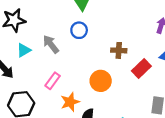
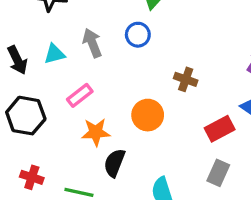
cyan triangle: (24, 50) -> (54, 54), moved
red rectangle: (141, 69) -> (220, 129), moved

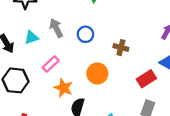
blue circle: (138, 35) -> (85, 34), moved
orange star: (96, 132) -> (63, 88), turned 30

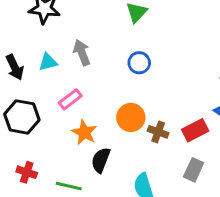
blue circle: (85, 34) -> (139, 63), moved
brown cross: (121, 48) -> (158, 132), moved

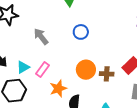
cyan triangle: (48, 62) -> (23, 67), moved
orange star: (84, 132) -> (58, 89), turned -30

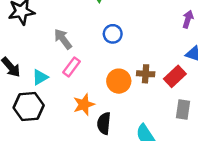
pink rectangle: (43, 70) -> (71, 67), moved
brown cross: (107, 74) -> (146, 74), moved

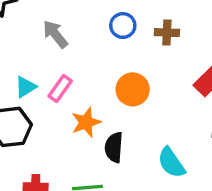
pink rectangle: (71, 67) -> (60, 88), moved
brown cross: (146, 74) -> (167, 33), moved

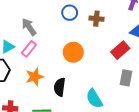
gray arrow: (55, 34) -> (29, 27), moved
orange star: (86, 122) -> (35, 77), moved

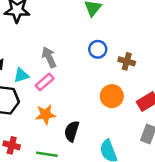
orange circle: (73, 52) -> (112, 96), moved

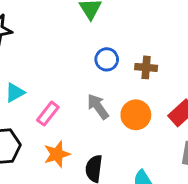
gray arrow: (49, 57) -> (98, 107), moved
cyan triangle: (21, 75) -> (15, 93), moved

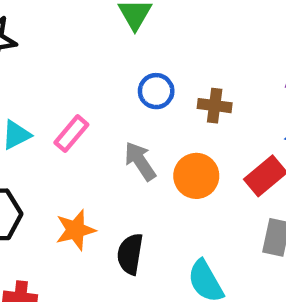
pink rectangle: (48, 114) -> (71, 134), moved

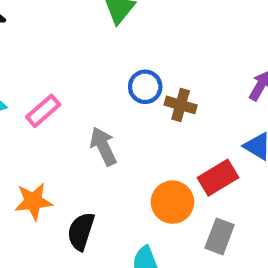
blue circle: (156, 91) -> (145, 87), moved
orange circle: (196, 176) -> (172, 202), moved

